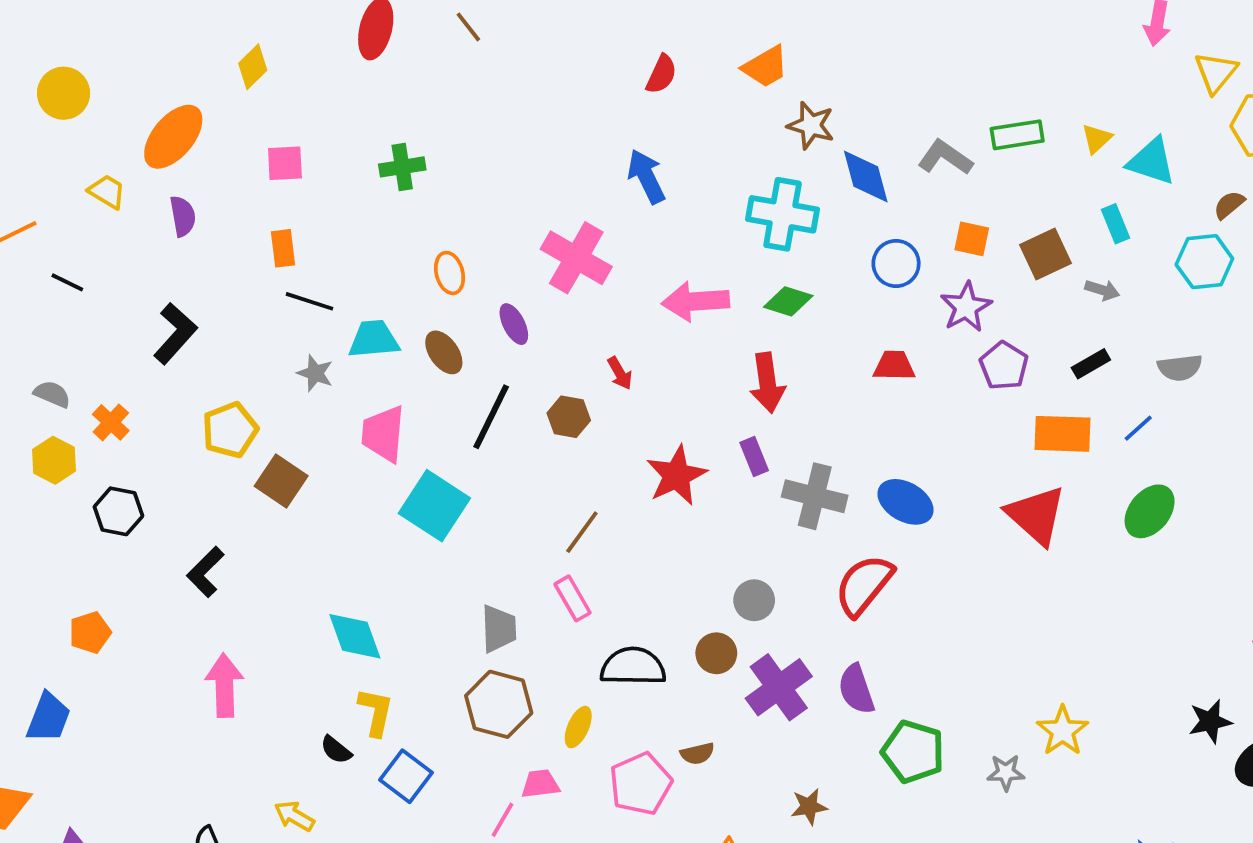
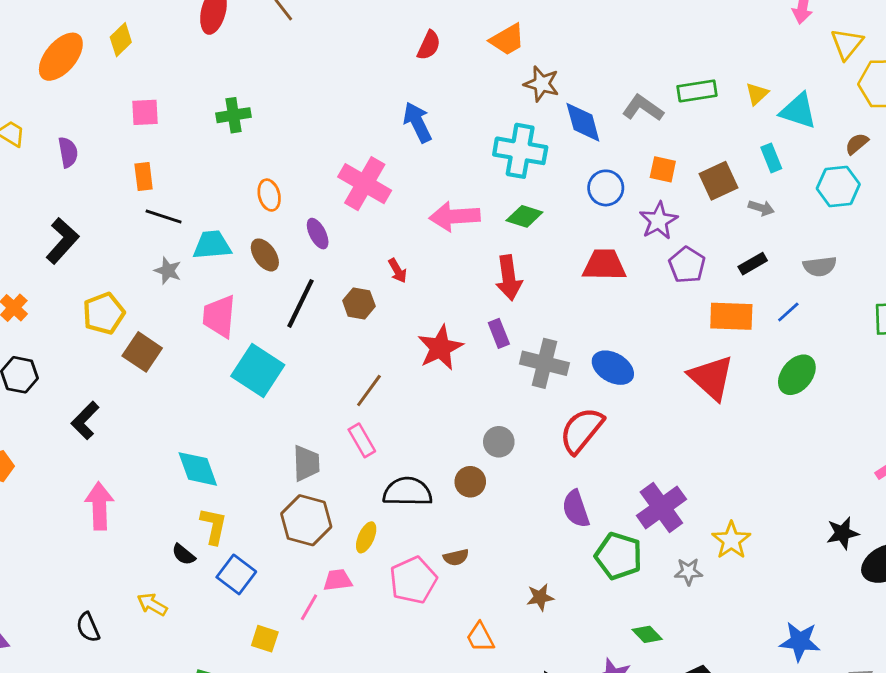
orange ellipse: (173, 137) -> (61, 57), moved
red trapezoid: (894, 366) -> (604, 265), size x1.4
purple cross: (779, 687) -> (661, 507), moved

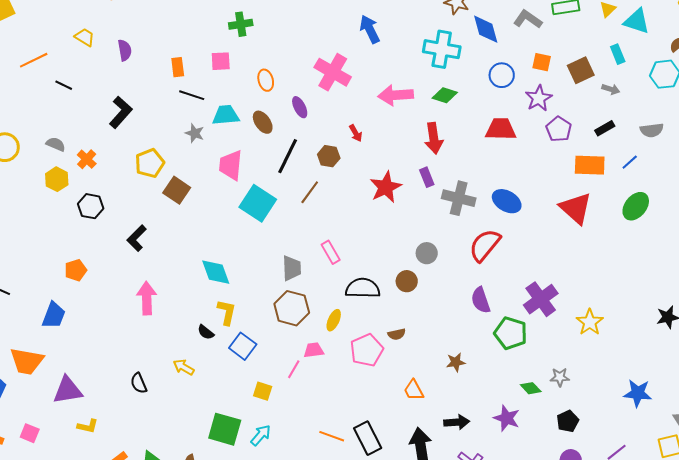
pink square: (145, 112) -> (221, 61), moved
brown line: (369, 390) -> (310, 192), moved
gray star: (688, 572) -> (560, 377), moved

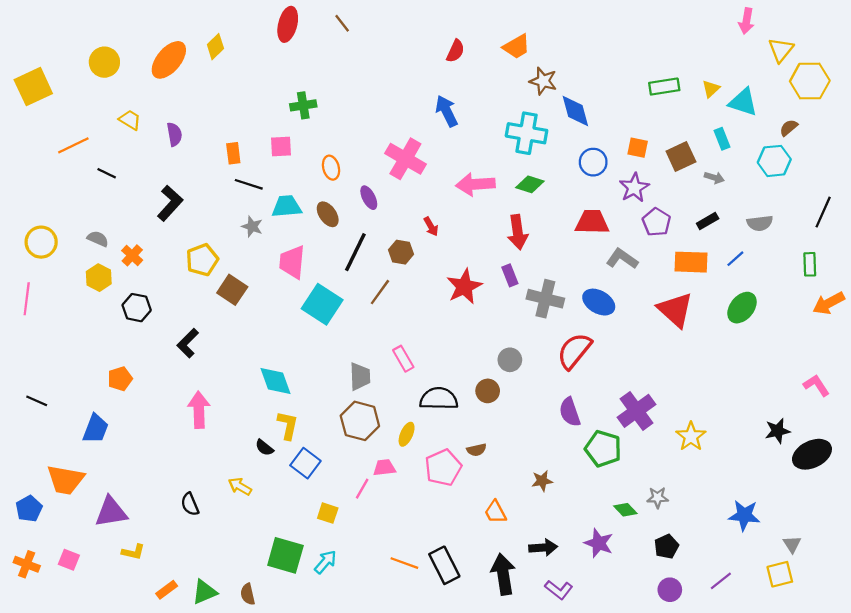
gray L-shape: (528, 19) -> (622, 259), moved

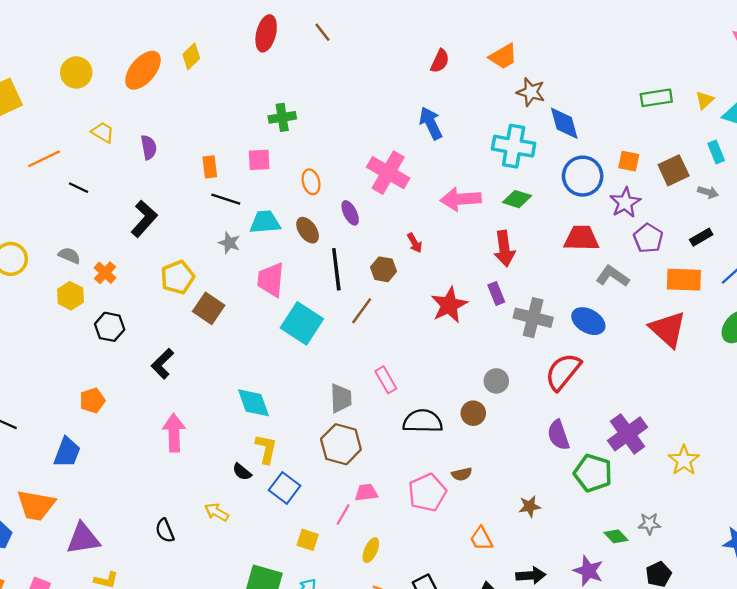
blue circle: (593, 162) -> (583, 176), size x1.4
black line: (355, 252) -> (336, 269), turned -33
yellow ellipse: (407, 434) -> (371, 550), moved

